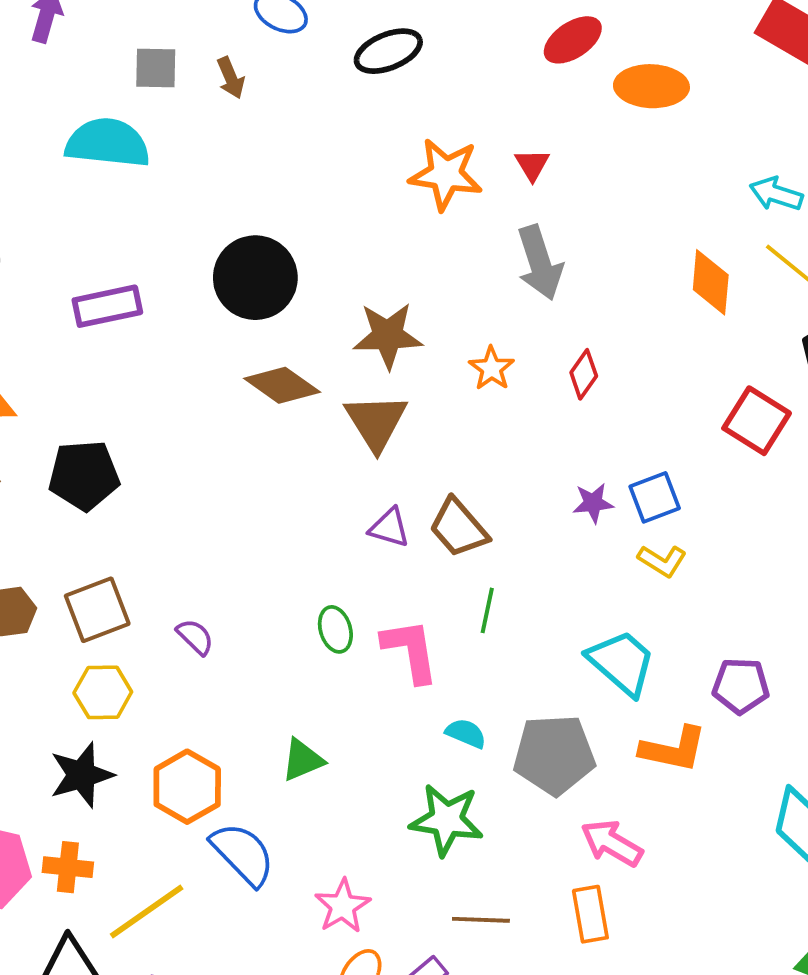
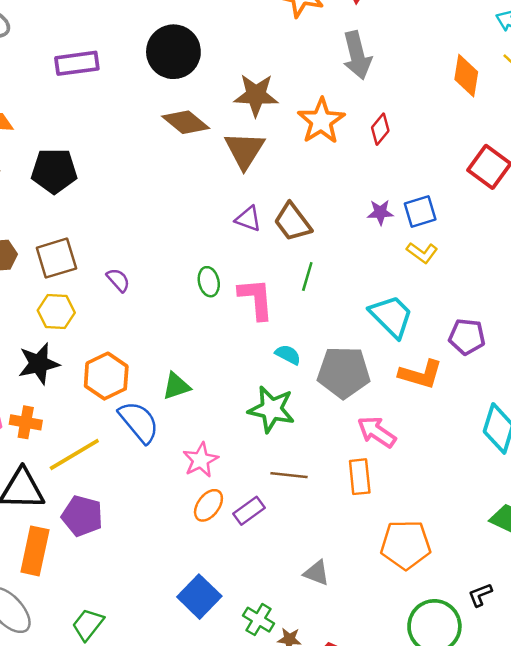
orange star: (491, 368) -> (321, 121), size x1.6
green triangle: (303, 760) -> (176, 386), moved

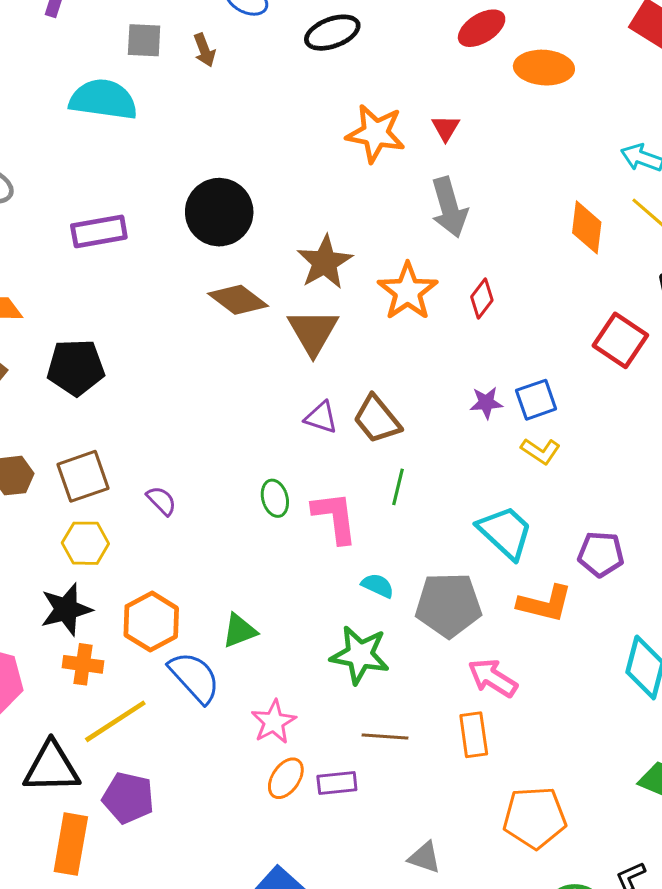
brown star: (256, 95) -> (325, 262), turned -30
orange cross: (26, 422) -> (83, 664), moved
purple rectangle: (249, 511) -> (337, 783), turned 32

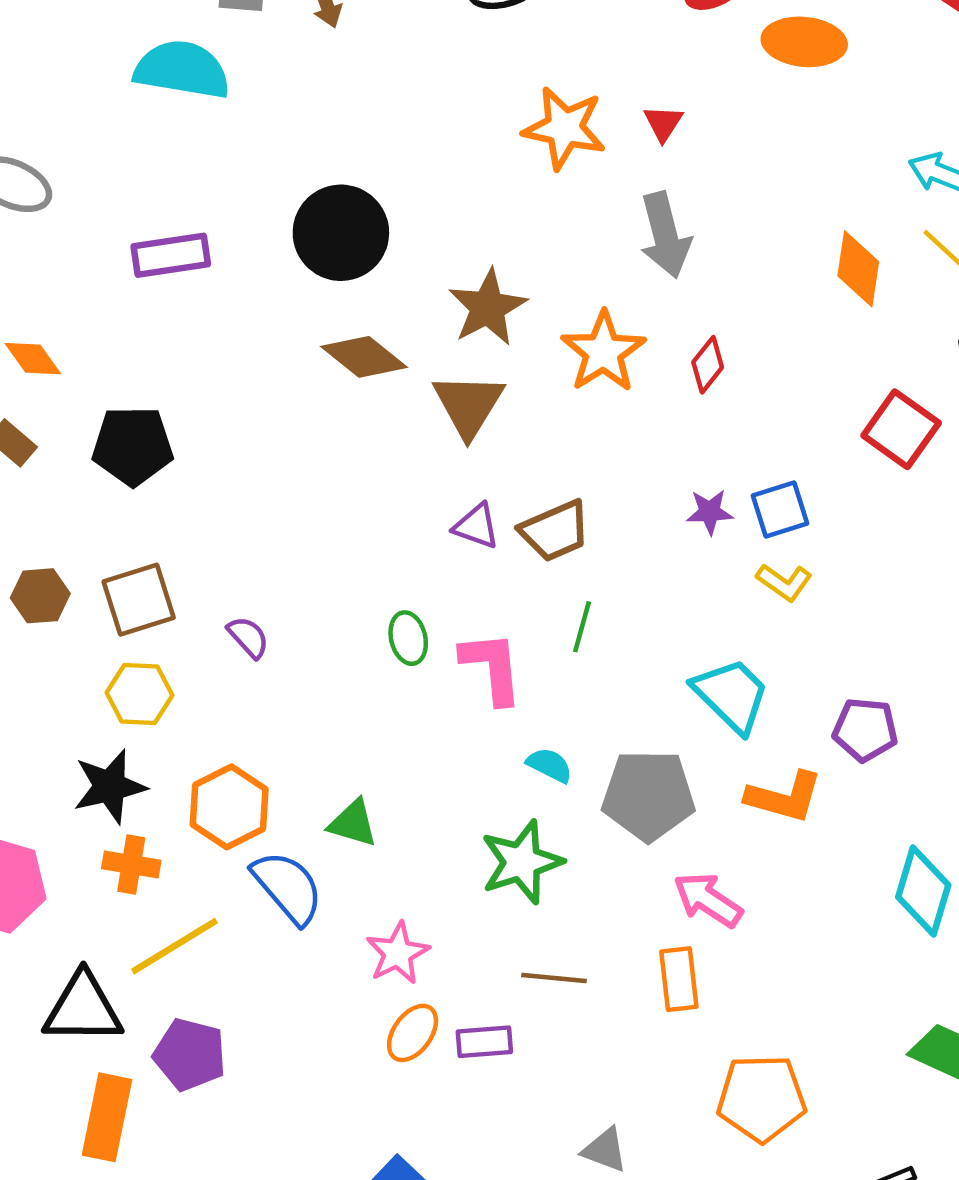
brown trapezoid: (377, 419) -> (555, 531), turned -76
green triangle: (239, 631) -> (353, 823), turned 36
green star: (360, 655) -> (522, 862), turned -30

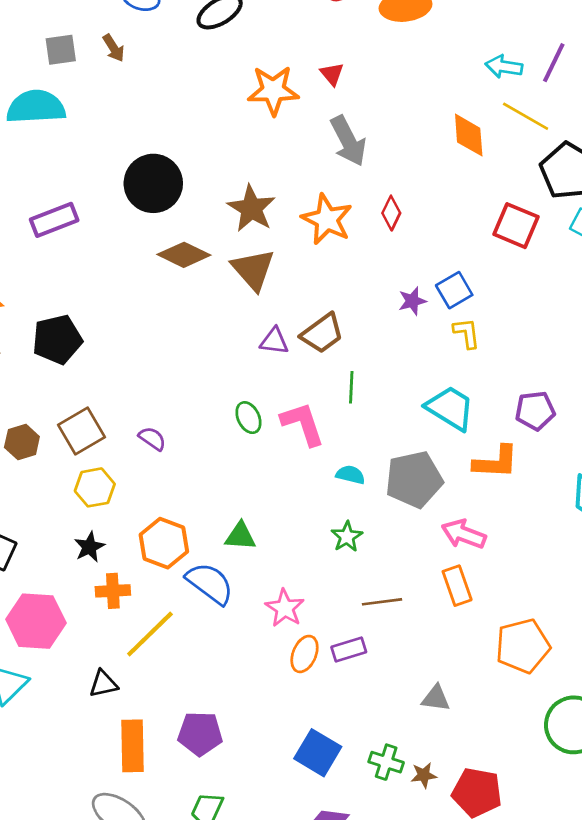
yellow L-shape: (784, 582) -> (467, 333), turned -120
black star: (110, 786) -> (89, 547), size x0.7
green star: (522, 862) -> (347, 537), size x0.6
black triangle: (83, 1008) -> (103, 684), size x0.6
purple pentagon: (190, 1054) -> (200, 734), moved

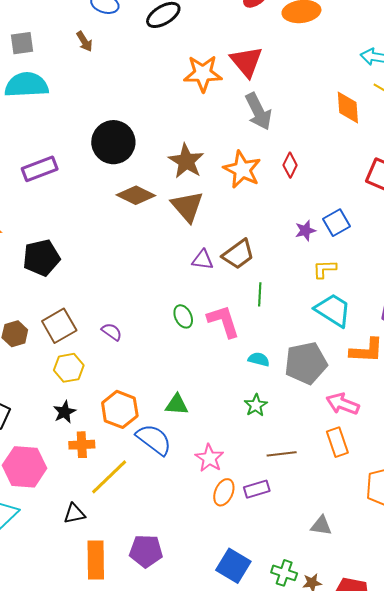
gray square: (61, 50) -> (22, 43), moved
red triangle: (332, 74) -> (247, 62), size x1.8
yellow L-shape: (467, 333) -> (325, 269), moved, turned -85

